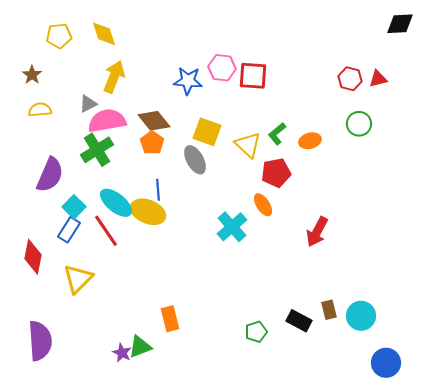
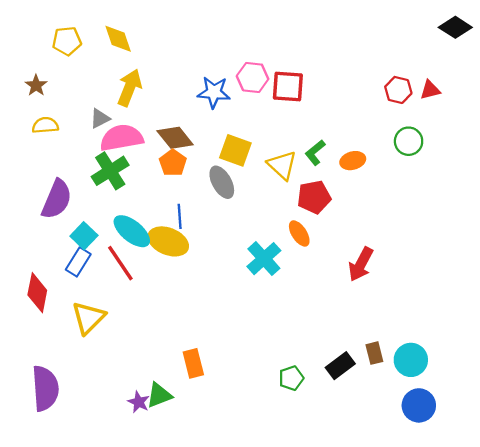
black diamond: (400, 24) -> (455, 27), turned 36
black rectangle: (299, 321) -> (340, 366), turned -65
blue circle: (386, 363) -> (419, 405), moved

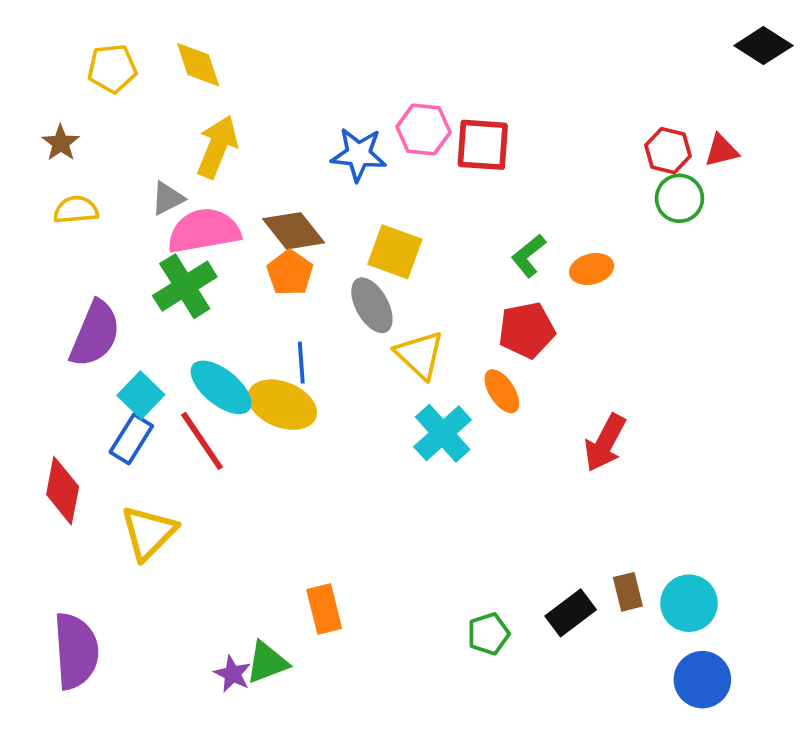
green circle: (409, 141) -> (679, 198), moved
yellow triangle: (282, 165) -> (420, 355), moved

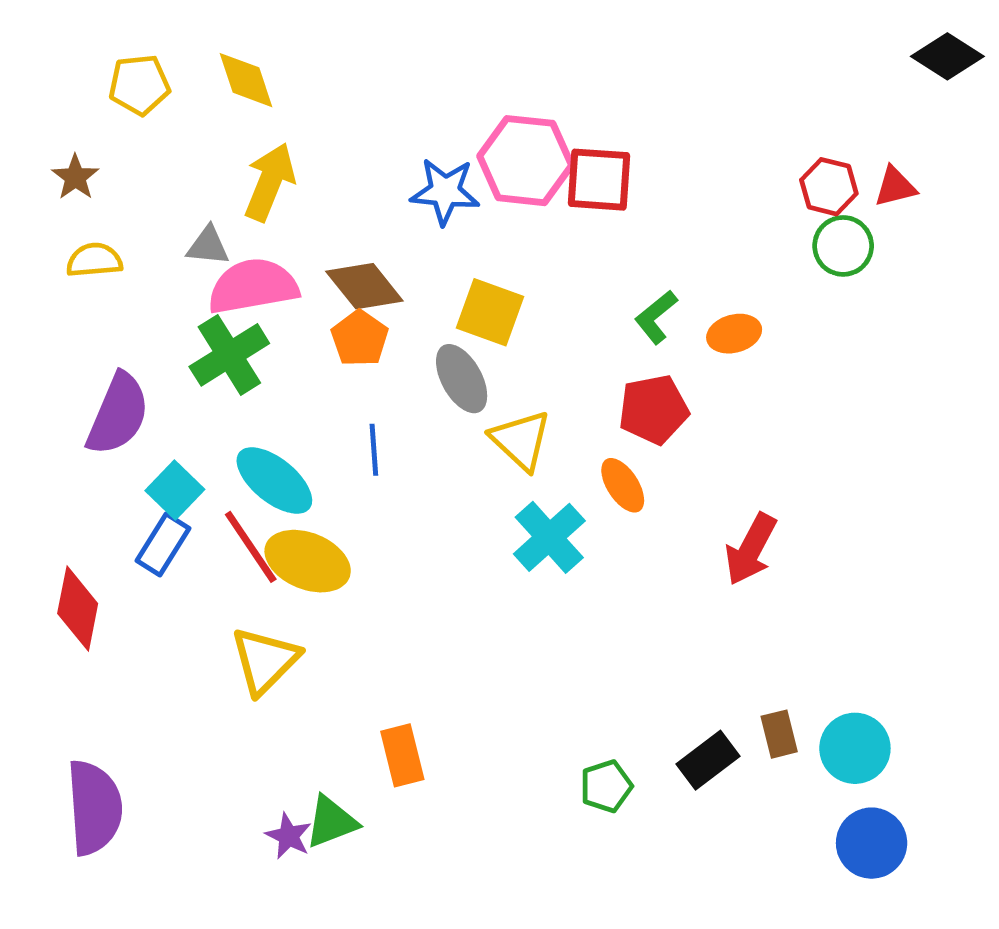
pink hexagon: (424, 130) -> (526, 161), size x1.4
gray triangle: (168, 198) -> (208, 246), turned 33
yellow ellipse: (282, 405) -> (308, 561), moved
yellow triangle: (148, 533) -> (265, 661), moved

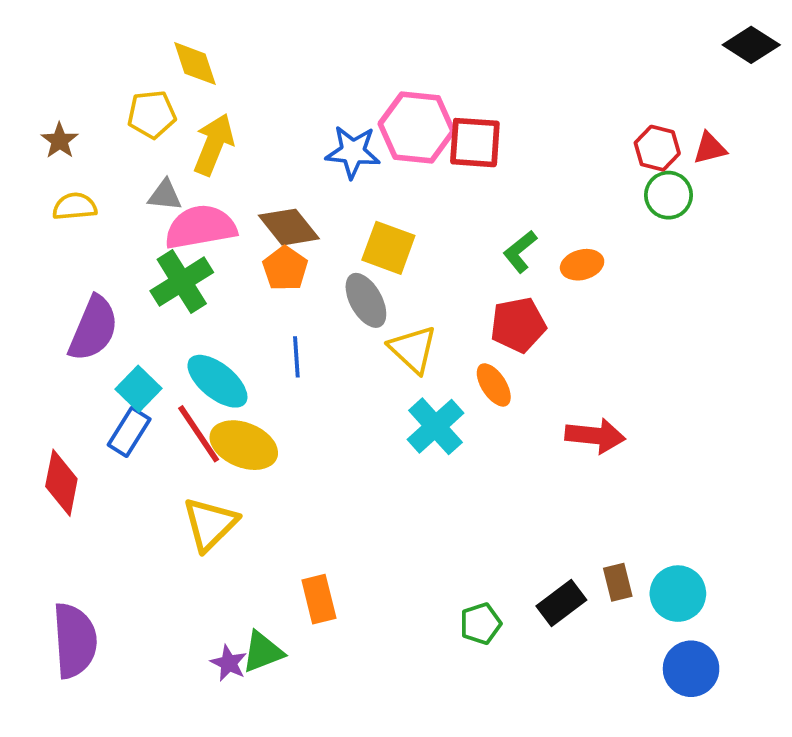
yellow pentagon: (139, 85) -> (152, 114), moved
red arrow: (751, 549) -> (595, 436), turned -112

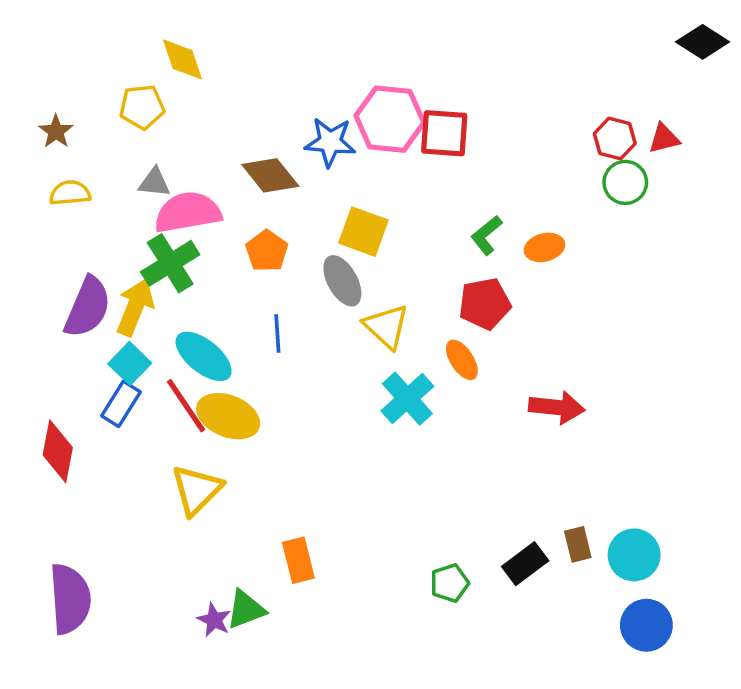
yellow arrow: (214, 144) -> (135, 307), moved
brown diamond: (289, 227) -> (270, 175), moved

